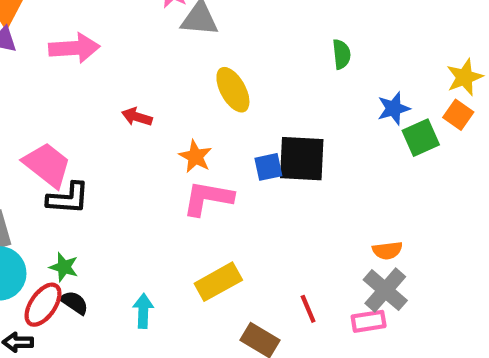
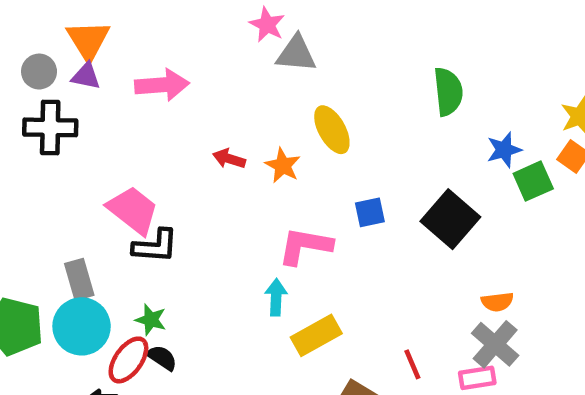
green semicircle: (341, 54) -> (448, 92), size x1.5
orange star: (195, 157) -> (283, 165), moved
black square: (302, 159) -> (450, 219), moved, turned 38
cyan arrow: (143, 311) -> (276, 297), moved

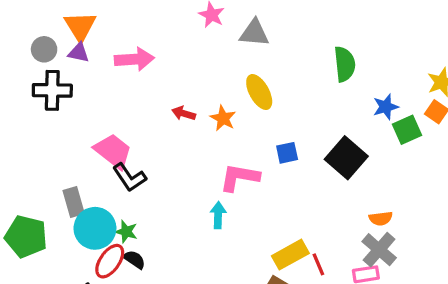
gray triangle: (296, 54) -> (254, 33), moved
black L-shape: (155, 246) -> (129, 177), turned 52
cyan circle: (82, 326) -> (95, 228), moved
yellow rectangle: (316, 335) -> (290, 255), moved

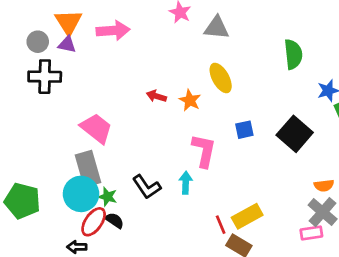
pink arrow: (134, 59) -> (113, 31), moved
black L-shape: (129, 177) -> (147, 187), moved
pink L-shape: (239, 177) -> (204, 151), turned 92
gray rectangle: (74, 202) -> (88, 169), moved, size x1.4
red line: (318, 264) -> (221, 225), moved

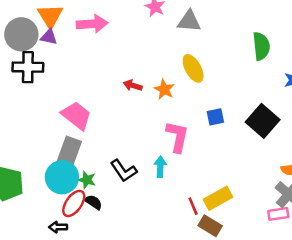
gray circle: (38, 42) -> (21, 34), size x1.6
gray rectangle: (88, 169) -> (69, 154), turned 36

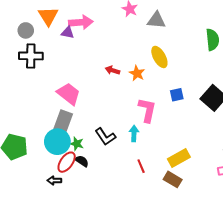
gray circle: (21, 34) -> (26, 30), size x0.6
purple triangle: (49, 37) -> (68, 32), moved
red line: (193, 206) -> (141, 166), moved

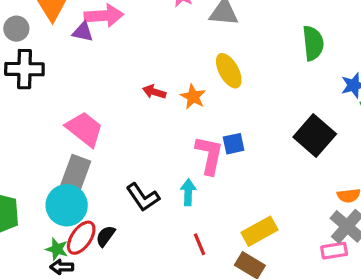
blue square: (177, 95) -> (234, 144), moved
green star: (77, 144) -> (57, 249), moved
black semicircle: (82, 161) -> (106, 236), turned -88

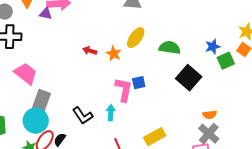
green semicircle: (313, 43) -> (170, 48), moved, turned -75
yellow ellipse: (229, 71) -> (136, 38), turned 65
pink trapezoid: (84, 129) -> (26, 74), moved

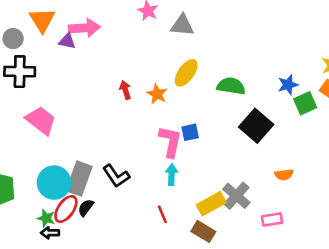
red arrow: (90, 51) -> (125, 90), turned 56
gray rectangle: (41, 103) -> (79, 179), moved
cyan arrow: (111, 113) -> (172, 175), moved
gray cross: (209, 134) -> (236, 196), moved

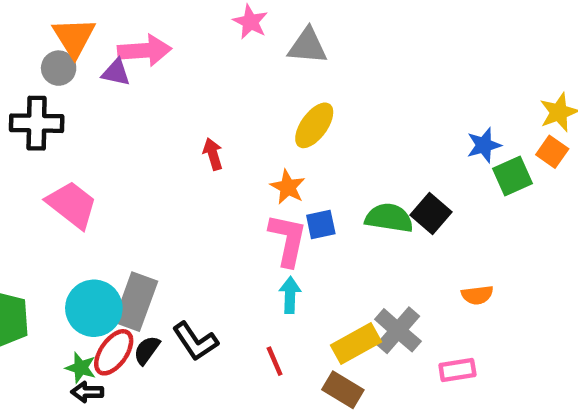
gray circle: (13, 39) -> (59, 68), moved
green semicircle: (231, 86) -> (389, 218), moved
orange star: (157, 94) -> (288, 187), moved
black square: (256, 126) -> (431, 213), size x0.7
black L-shape: (116, 176) -> (195, 341), moved

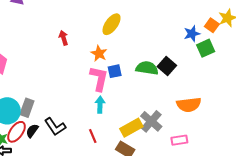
orange square: (552, 152) -> (212, 25), moved
orange semicircle: (477, 295) -> (189, 105), size x1.6
gray rectangle: (136, 302) -> (27, 108), size x0.7

